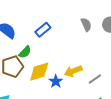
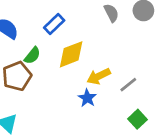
yellow diamond: (39, 72) -> (71, 54), moved
blue star: (56, 81) -> (87, 98), moved

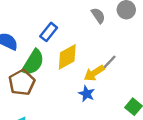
green semicircle: (32, 56) -> (33, 62), size x1.6
gray line: (128, 85) -> (109, 62), moved

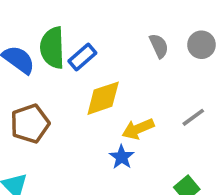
green semicircle: (33, 62) -> (52, 48), moved, turned 136
gray line: (109, 62) -> (193, 117), moved

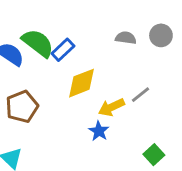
gray semicircle: (159, 46) -> (126, 38), turned -54
green semicircle: (52, 48) -> (38, 43), turned 132
gray line: (193, 117) -> (140, 95), moved

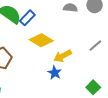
yellow diamond: (81, 83) -> (41, 40), turned 55
gray line: (140, 95) -> (95, 46), moved

